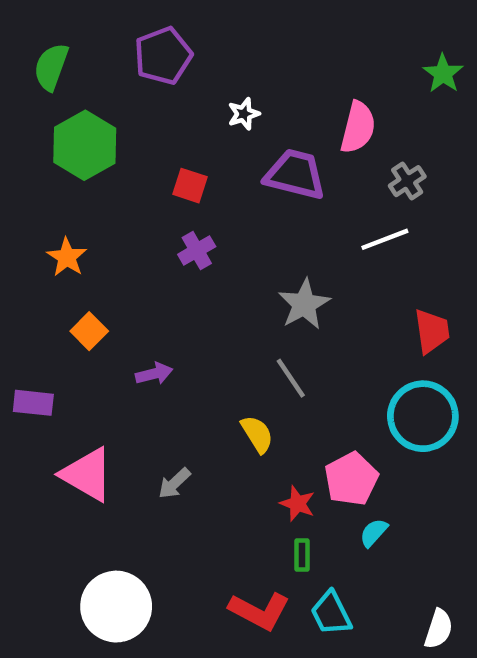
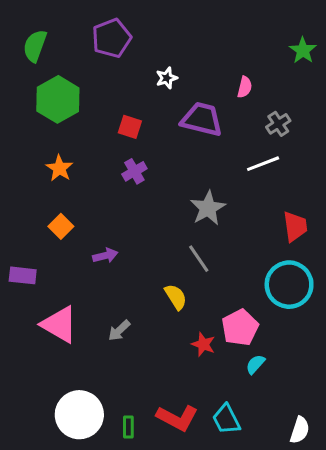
pink semicircle: (358, 127) -> (245, 87), size x0.6
orange star: (67, 257) -> (59, 168), moved
green rectangle: (302, 555) -> (128, 427), moved

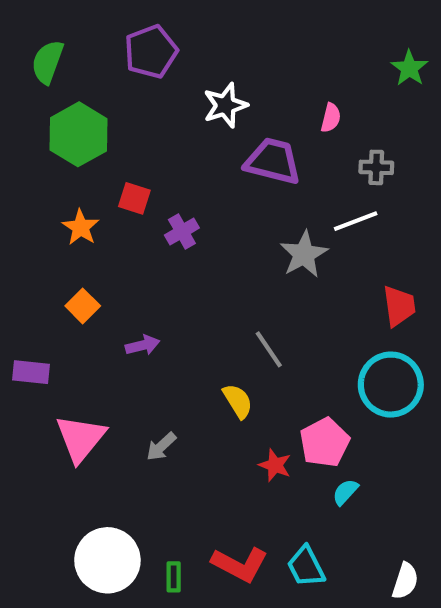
white star: (167, 78) -> (225, 105), size x1.5
gray cross: (278, 124) -> (376, 167), turned 35
red square: (130, 127) -> (134, 198), moved
gray star: (208, 208) -> (304, 254), moved
pink triangle: (59, 324) -> (81, 438), turned 39

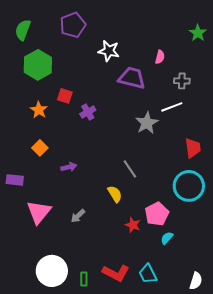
white star: (225, 105) -> (109, 51), turned 30

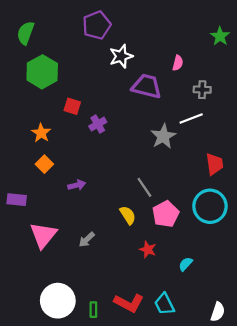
purple pentagon: (73, 25) -> (97, 25), moved
white star: (109, 51) -> (121, 56), turned -30
orange star: (39, 110) -> (41, 133), moved
pink pentagon: (157, 214) -> (166, 214), moved

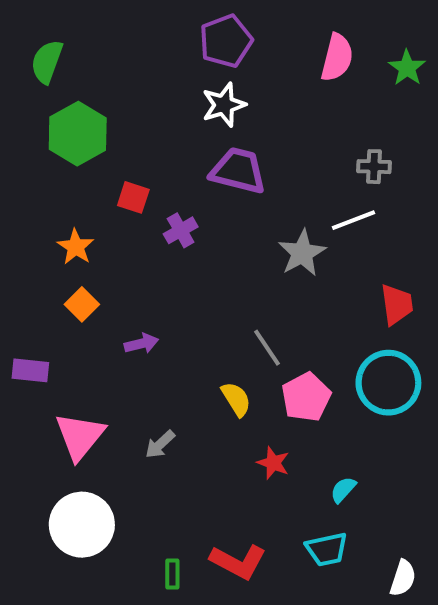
purple pentagon: (97, 25) -> (226, 41), moved
pink semicircle: (178, 63) -> (337, 58), moved, size x1.6
purple trapezoid: (147, 86) -> (238, 171), moved
white circle: (58, 301) -> (82, 525), moved
cyan trapezoid: (164, 304) -> (327, 549), moved, turned -75

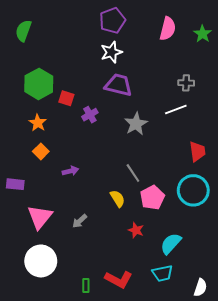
green hexagon: (78, 134) -> (39, 84), moved
gray star: (302, 253) -> (136, 124), moved
cyan semicircle: (343, 490) -> (171, 244), size x1.6

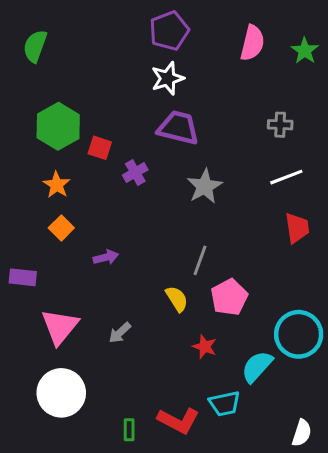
white line: (176, 110) -> (286, 177), moved
gray line: (133, 173) -> (200, 260), turned 54
cyan circle: (193, 190) -> (299, 334), moved
cyan trapezoid: (163, 273) -> (225, 404), moved

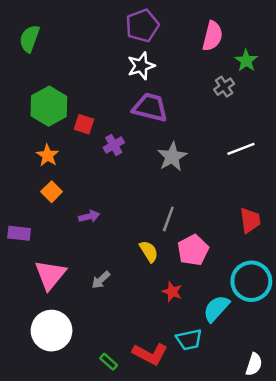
green star: (305, 51) -> (246, 61), moved
gray cross: (280, 125) -> (224, 87), moved, turned -36
red trapezoid: (297, 228) -> (250, 220), moved
green rectangle: (129, 430) -> (109, 362), turned -48

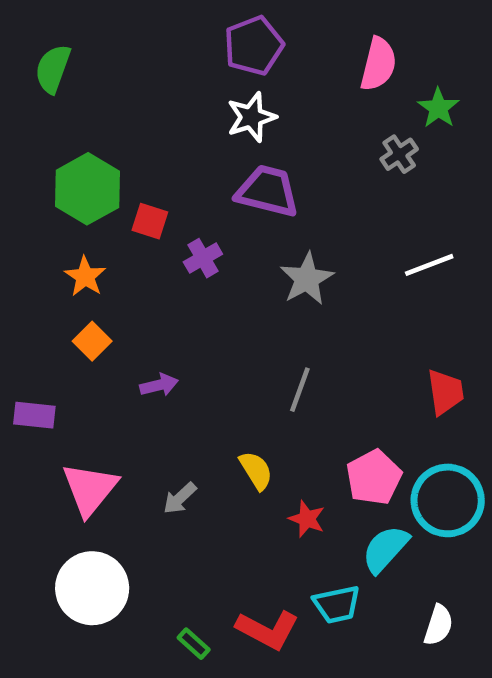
pink pentagon: (193, 250) -> (374, 477), moved
yellow semicircle: (149, 251) -> (256, 470), moved
white semicircle: (254, 364) -> (438, 625), moved

